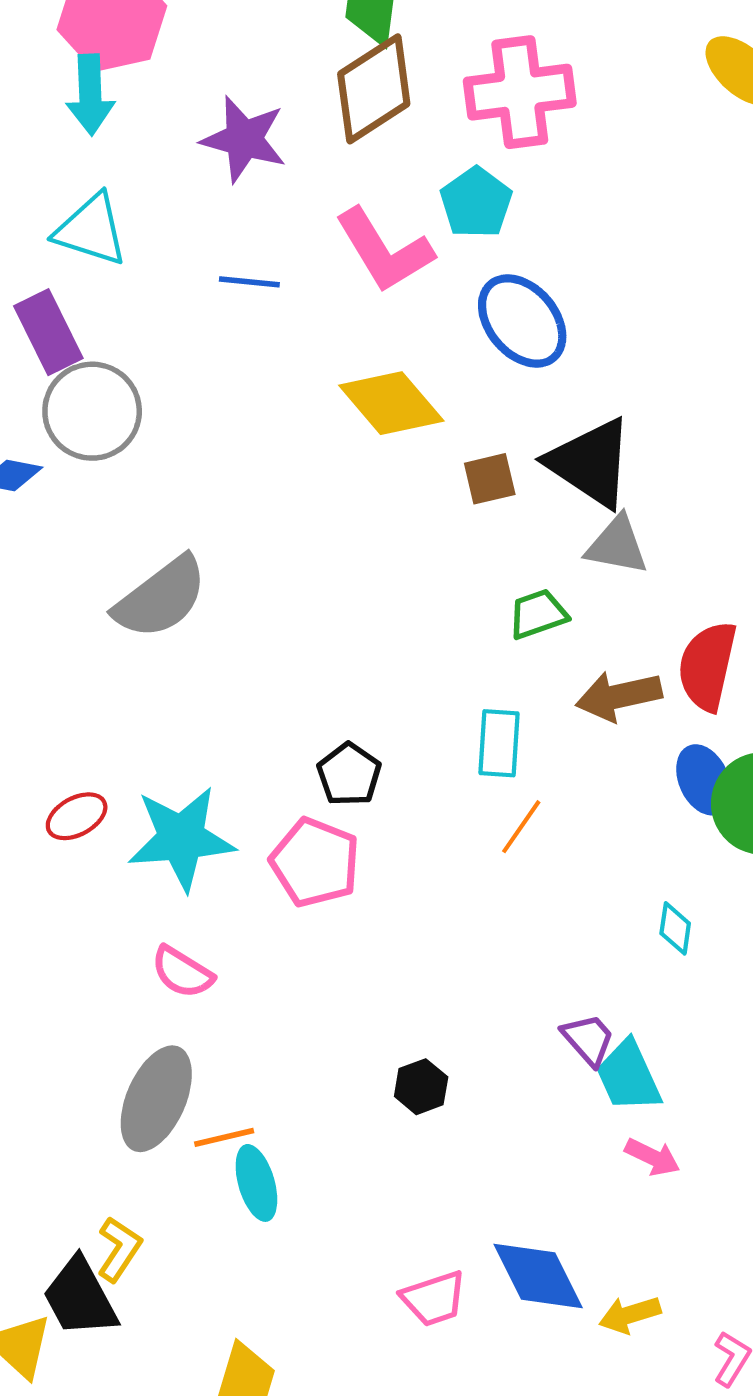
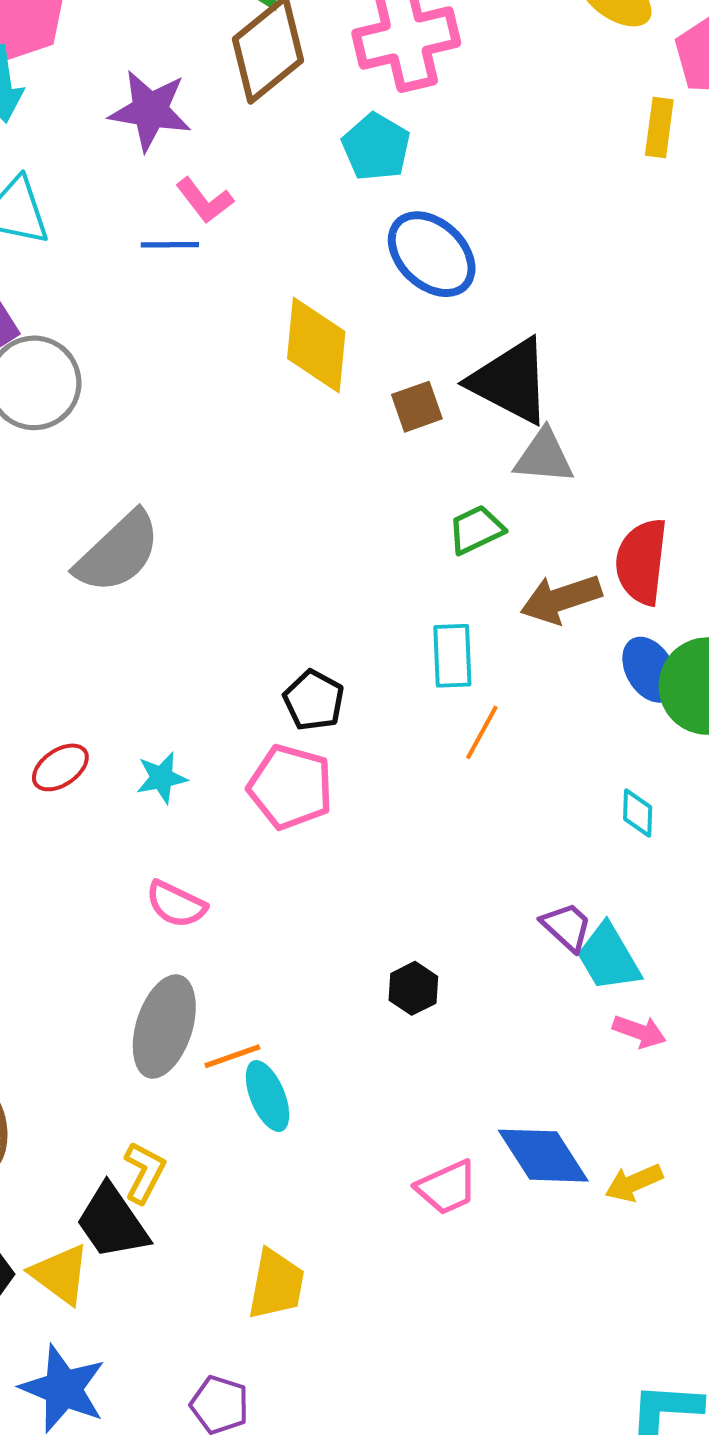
pink L-shape: (384, 250) -> (204, 200), moved, size x0.6
yellow diamond: (391, 403) -> (316, 345), turned 52
cyan star: (181, 838) -> (162, 778), size x0.5

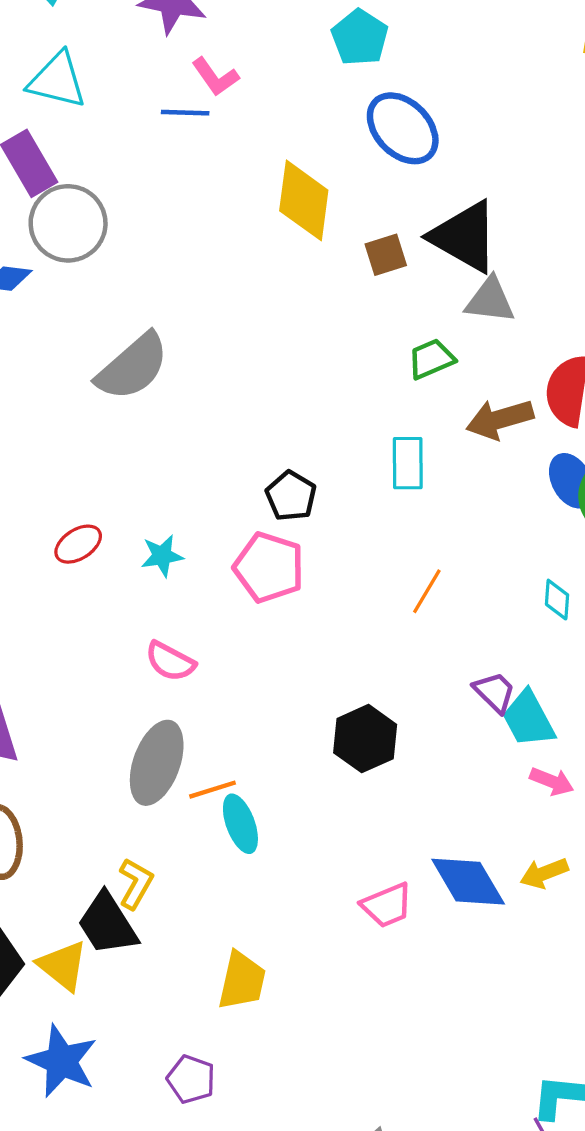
orange line: (482, 732) -> (427, 591), moved
black hexagon: (413, 988) -> (365, 739), size x1.5
yellow arrow: (634, 1183) -> (544, 873), moved

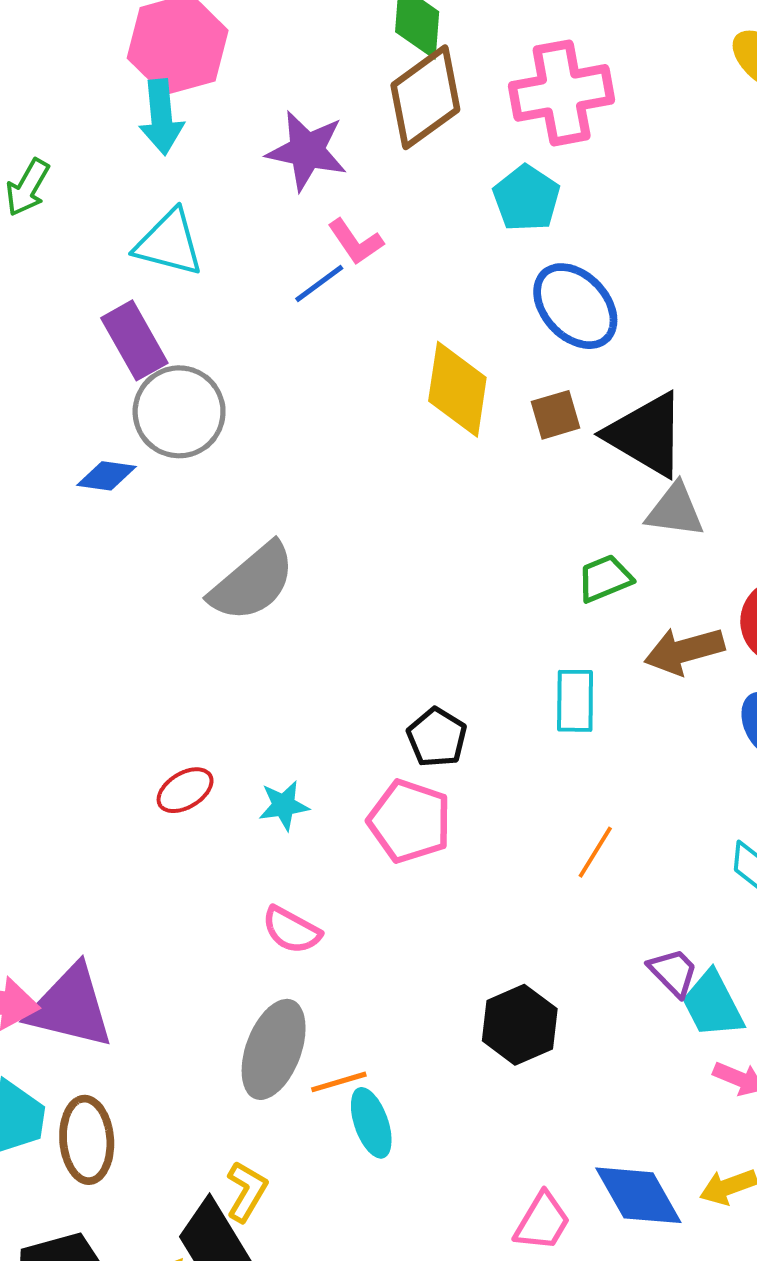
blue line: (185, 113) -> (319, 283), turned -39
brown square: (386, 255) -> (556, 415), moved
pink trapezoid: (387, 905) -> (542, 1222), turned -38

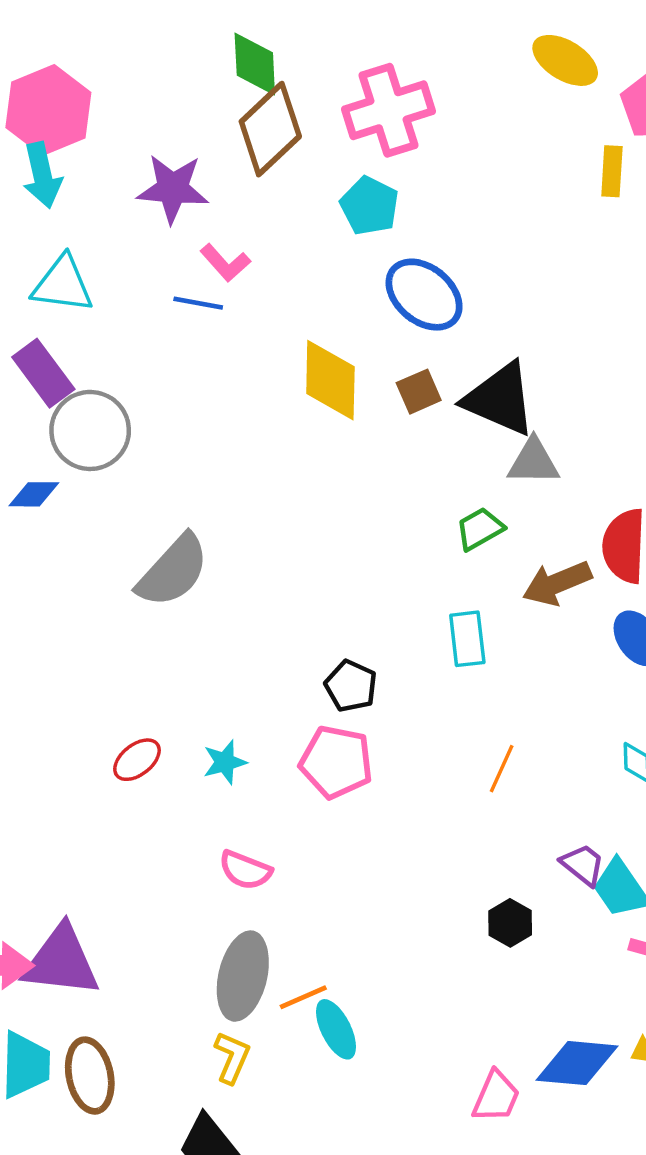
blue line: (319, 283) -> (198, 303), turned 54
black hexagon: (520, 1025) -> (510, 923), moved, size x0.7
yellow L-shape: (247, 1191) -> (232, 1057), moved
blue diamond: (638, 1195) -> (577, 1063), turned -48

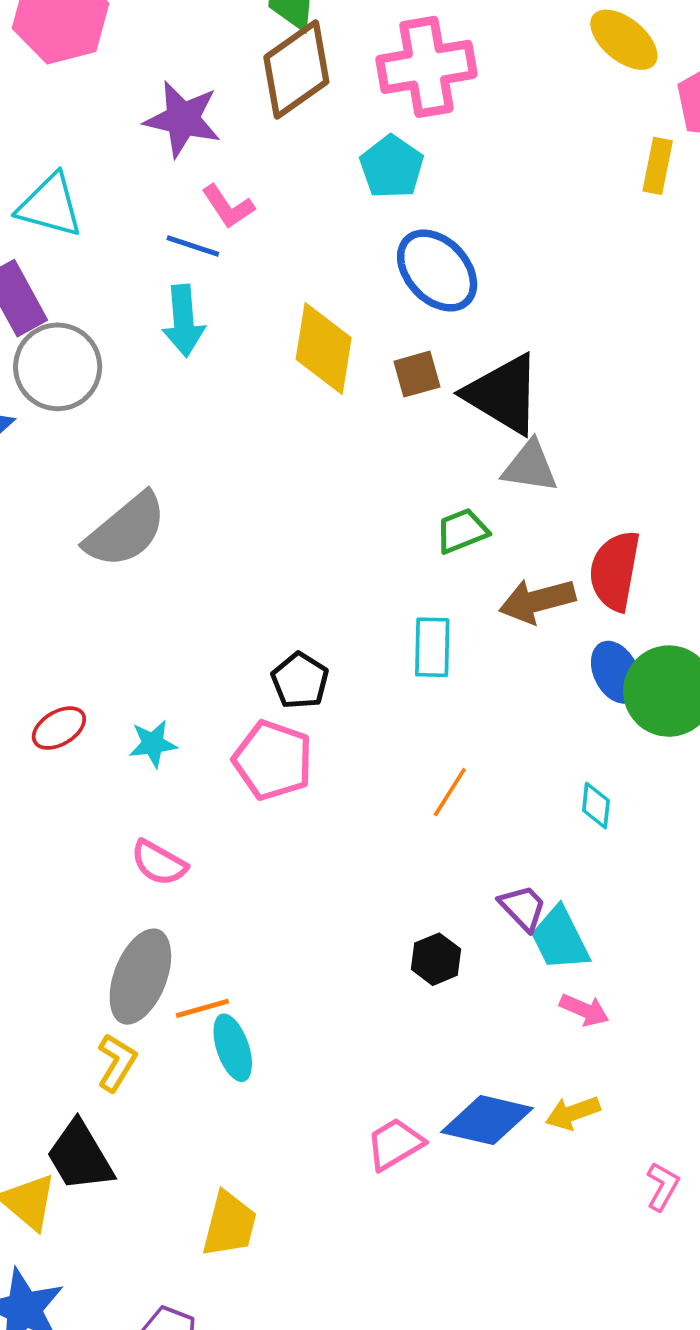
cyan arrow: (42, 175) -> (184, 321), moved
pink trapezoid: (496, 1097) -> (395, 1144), turned -152

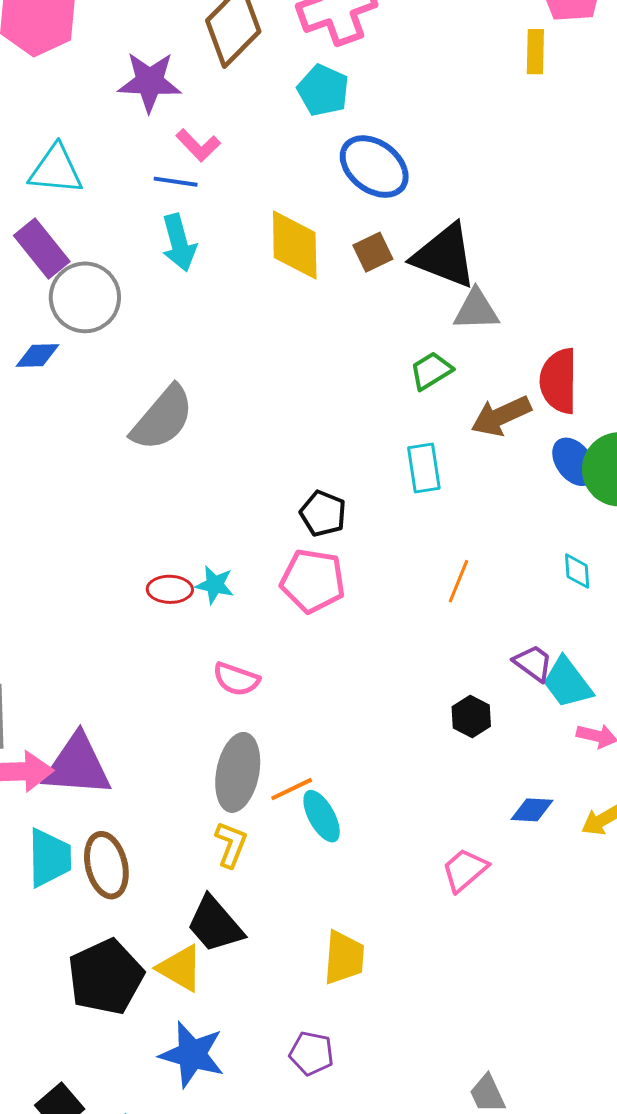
red ellipse: (59, 728) -> (170, 589), moved, turned 42
cyan star: (153, 744) -> (215, 585), turned 30
blue diamond: (487, 1120) -> (532, 810), moved, size x0.6

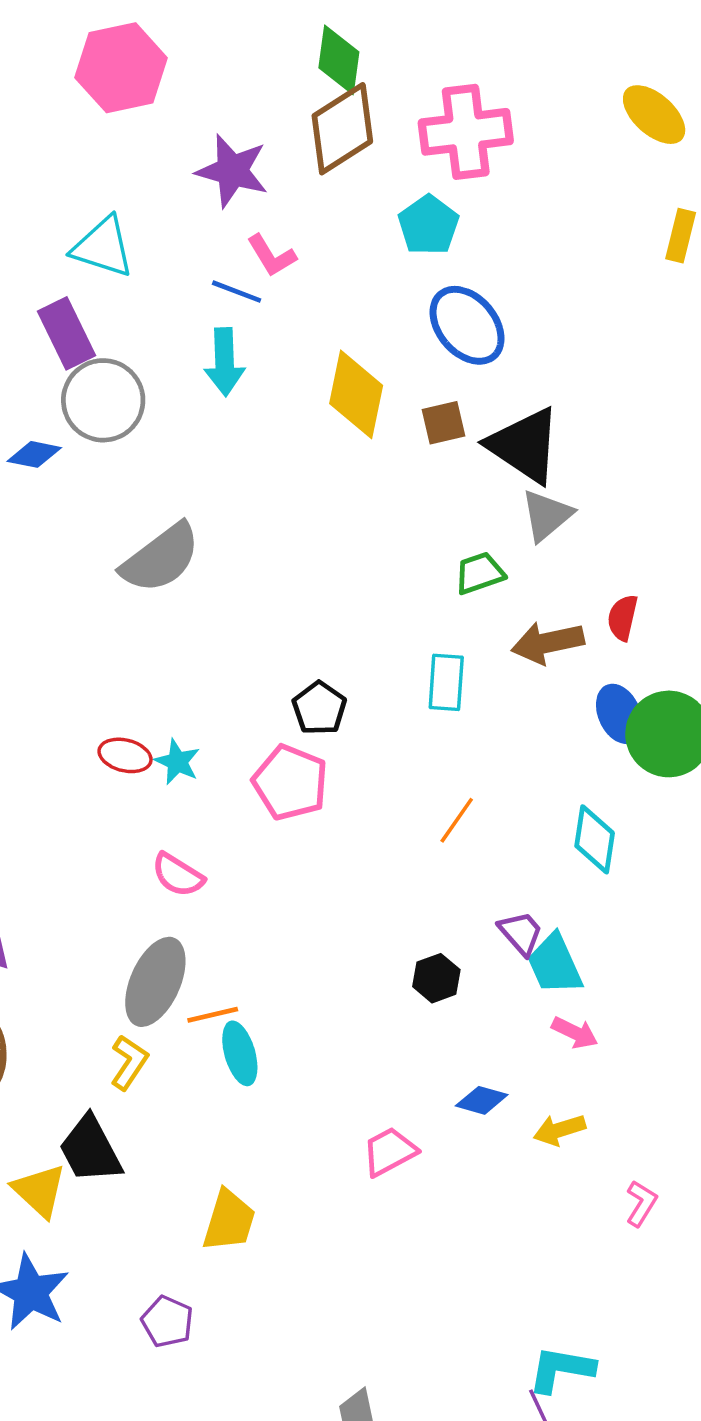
gray triangle: (476, 310) -> (547, 515), turned -51
red semicircle: (559, 381) -> (623, 618), size x0.6
cyan diamond: (577, 571) -> (595, 839), size x1.5

